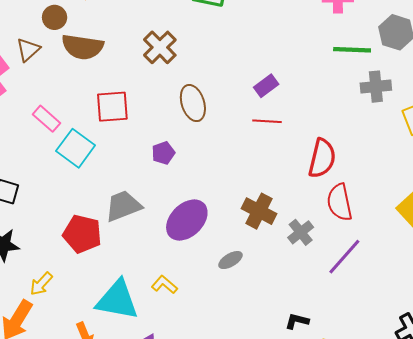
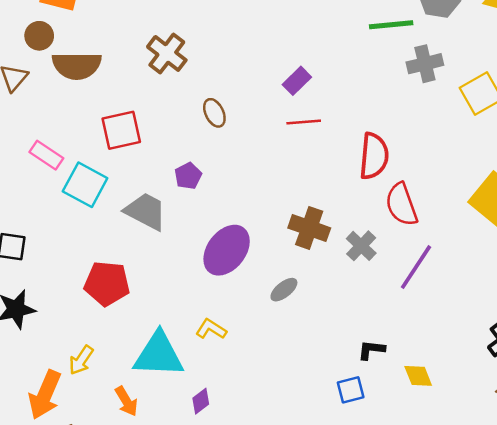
brown ellipse: (193, 103) -> (214, 113), size x0.7
gray trapezoid: (123, 206) -> (146, 211), moved, turned 57
yellow arrow: (41, 284) -> (81, 360), moved

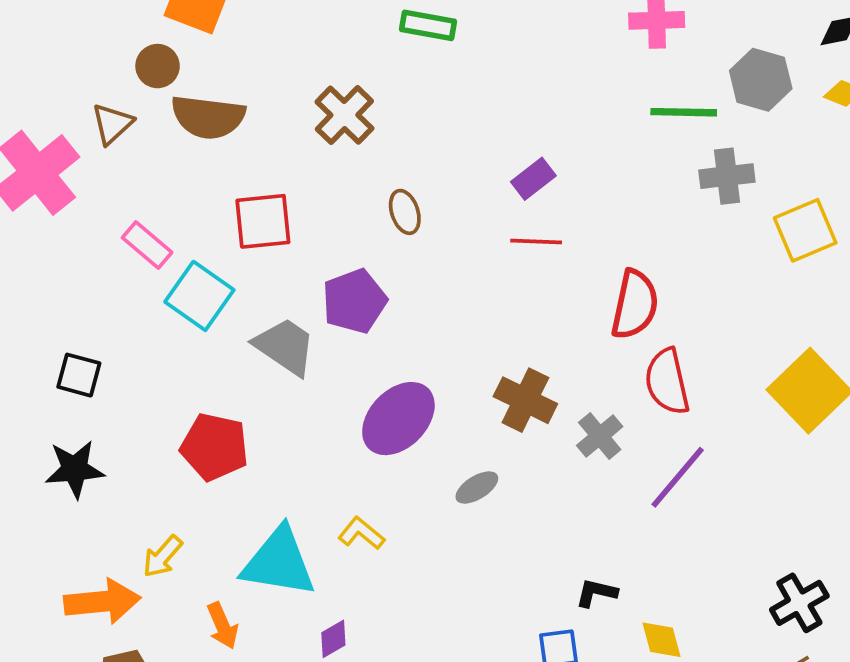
purple pentagon: (188, 176) -> (354, 301), size x1.6
orange arrow: (45, 395) -> (102, 602), turned -126

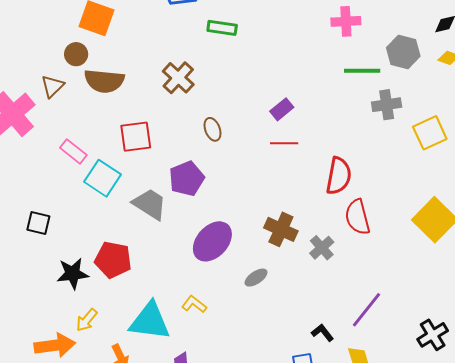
black star: (75, 469) -> (73, 274), moved
purple line: (678, 477) -> (367, 310), moved
black L-shape: (596, 593) -> (322, 333), turned 40

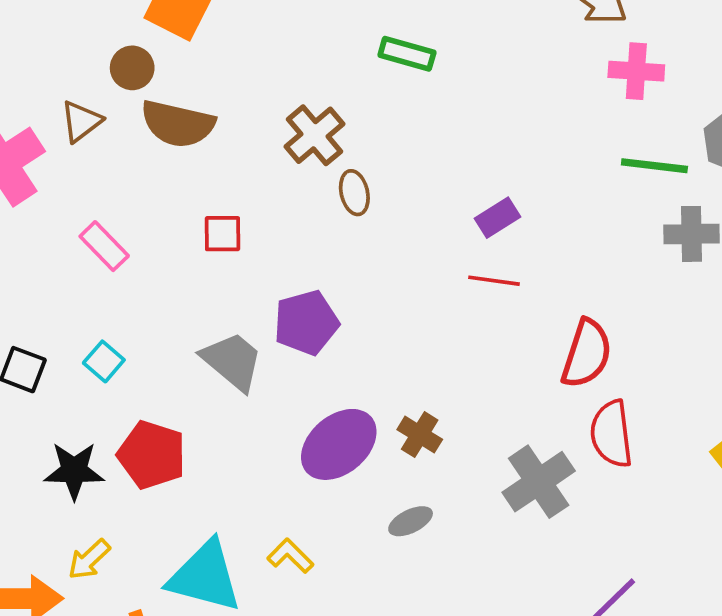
brown ellipse: (212, 129) -> (354, 193), moved
red square: (136, 137) -> (222, 234), size x0.7
cyan square: (103, 178) -> (104, 361), moved, size x0.6
brown cross: (281, 229) -> (420, 435), moved, size x0.7
gray cross: (322, 248) -> (539, 482), size x1.5

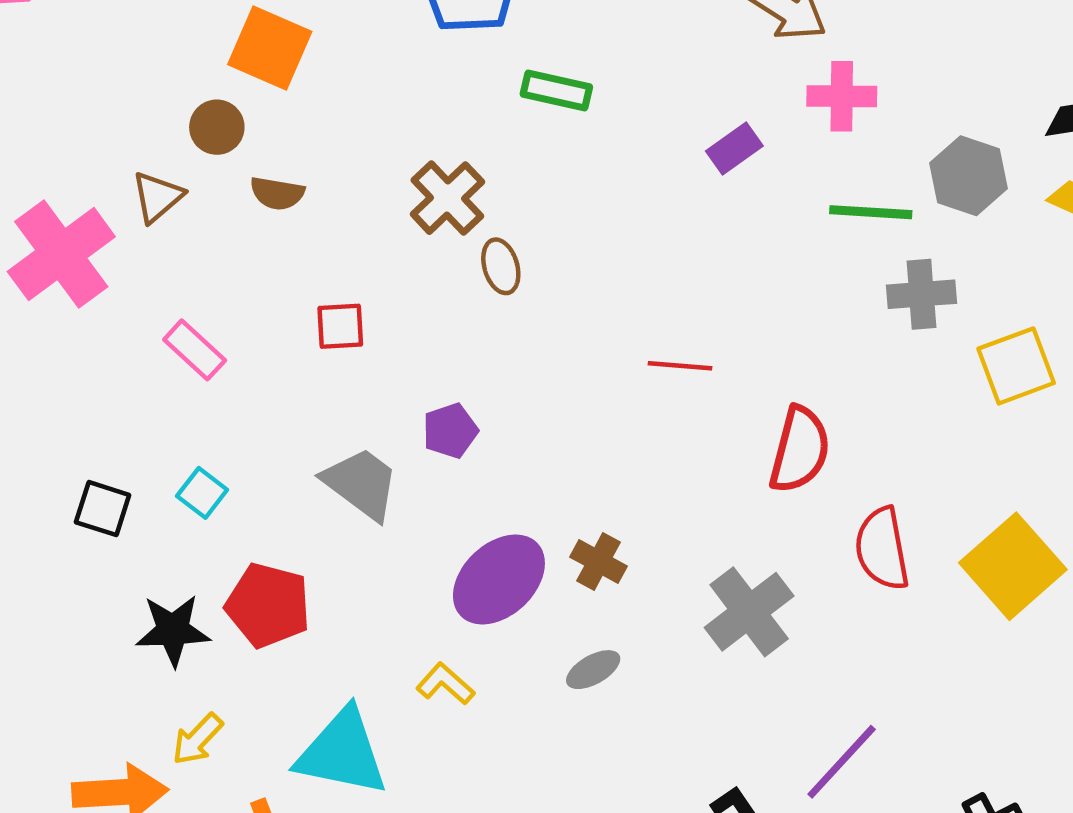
brown semicircle: (178, 124) -> (277, 193), size x0.6
purple rectangle: (497, 218) -> (734, 149), moved
purple pentagon: (306, 323) -> (450, 431), size x0.7
red semicircle: (611, 434) -> (882, 549), moved
yellow L-shape: (290, 556) -> (445, 684), moved

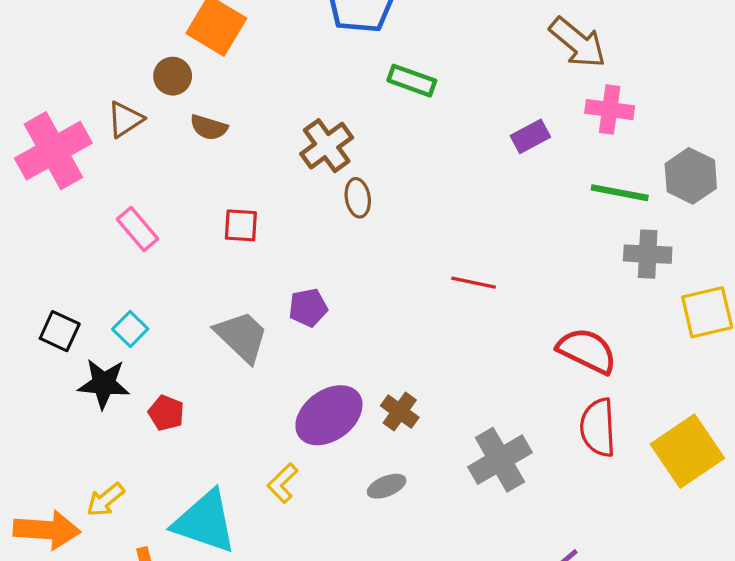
red semicircle: (800, 450) -> (587, 351), moved, turned -86
red pentagon: (268, 605) -> (166, 413), size x0.6
black star: (173, 630) -> (104, 384), moved
yellow L-shape: (445, 684) -> (283, 483), turned -93

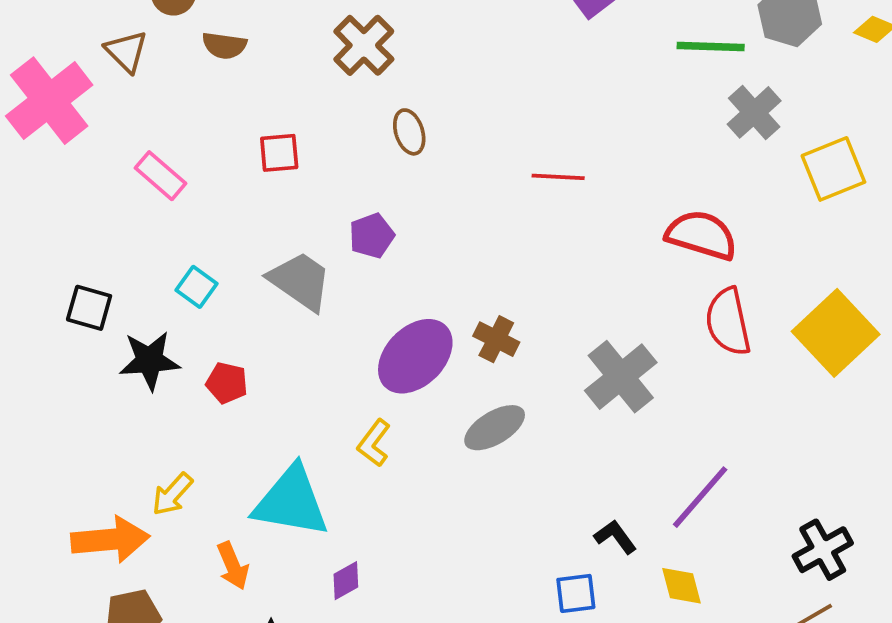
brown triangle: (125, 119) -> (126, 51), turned -33
brown ellipse: (358, 198) -> (409, 132), moved
gray cross: (648, 254) -> (754, 112), turned -36
cyan square: (130, 329) -> (196, 287), moved
gray ellipse: (387, 486) -> (495, 428), size x1.4

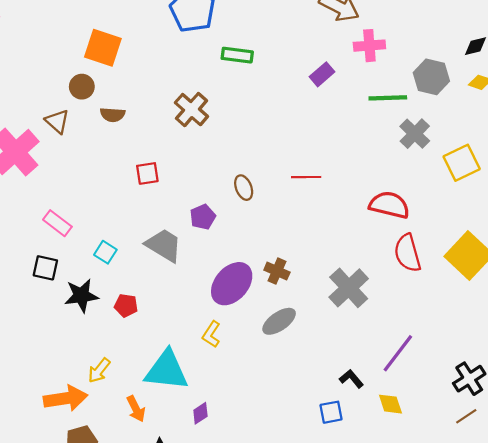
brown ellipse: (409, 132) -> (244, 188), moved
pink rectangle: (160, 176) -> (57, 223), moved

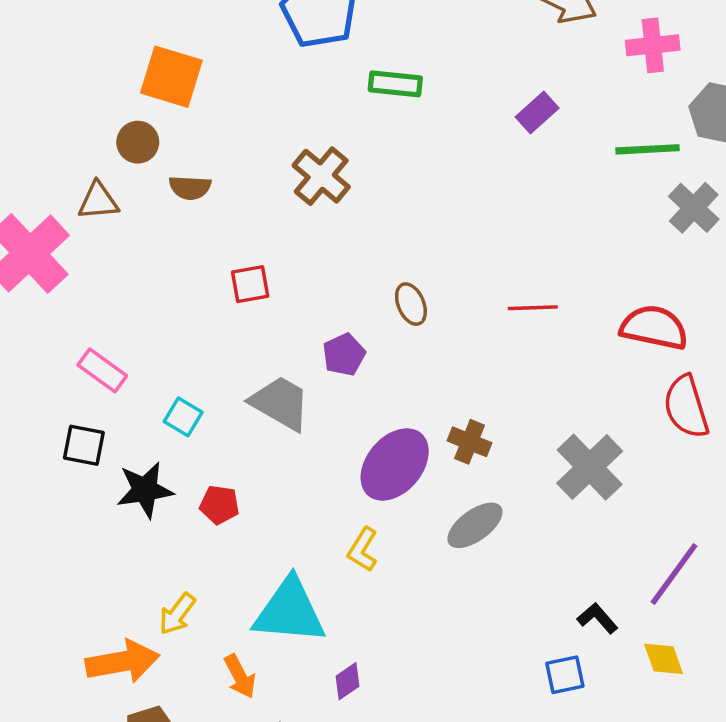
pink cross: (369, 46) -> (653, 45), moved
brown triangle: (57, 121) -> (98, 201), turned -45
red line: (306, 177) -> (533, 308), moved

